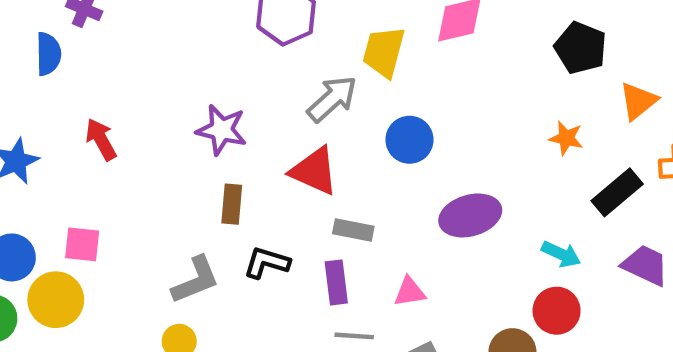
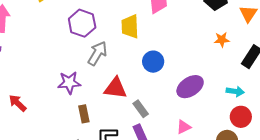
gray arrow: (332, 99) -> (97, 53), moved
gray rectangle: (353, 230) -> (141, 109), turned 60
pink triangle: (410, 292) -> (184, 127), moved

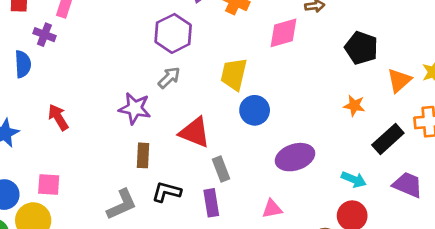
yellow trapezoid: (130, 26) -> (234, 74), moved
gray arrow: (97, 53) -> (169, 78), moved, size x0.7

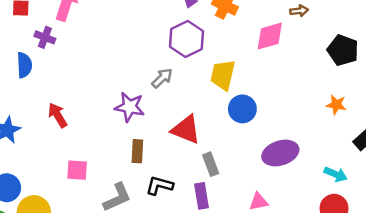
purple hexagon: (173, 33) -> (187, 39), moved
pink square: (49, 185) -> (77, 170), moved

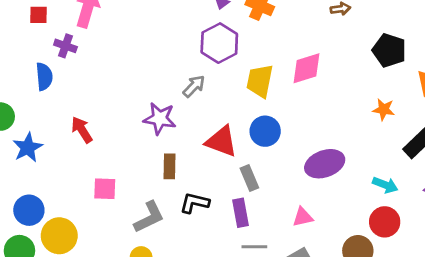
pink diamond: (270, 36) -> (307, 68), moved
blue circle: (242, 109) -> (265, 131), moved

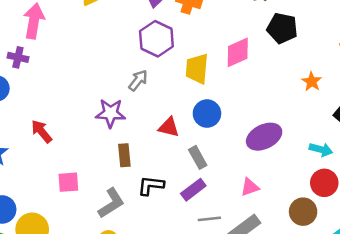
black pentagon: (389, 50) -> (282, 28), moved
orange star: (384, 109) -> (312, 82), turned 30
red triangle: (222, 141) -> (169, 127), size x0.7
purple rectangle: (240, 213) -> (193, 190), turned 70

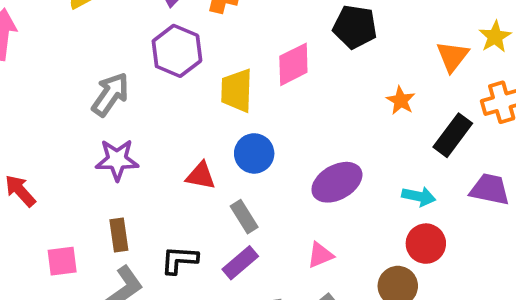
gray arrow: (138, 80) -> (110, 94), moved, size x1.4
brown rectangle: (124, 155) -> (119, 235), moved

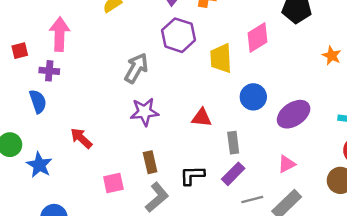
blue circle: (254, 153) -> (253, 97), moved
gray rectangle: (244, 217) -> (233, 143), turned 30

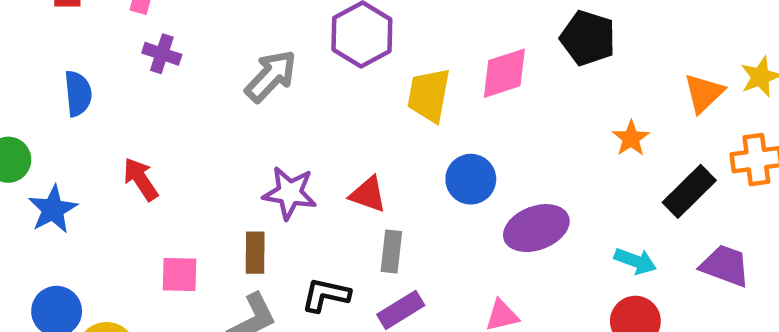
purple cross: (49, 71) -> (162, 54), moved
purple star: (144, 112) -> (290, 193), moved
gray rectangle: (233, 143) -> (391, 252), moved

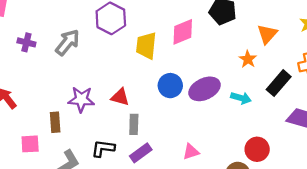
purple cross: (162, 54) -> (26, 42), moved
orange triangle: (704, 93) -> (267, 34), moved
purple ellipse: (536, 228) -> (205, 89), moved
brown rectangle: (255, 253) -> (55, 122), moved
cyan arrow: (635, 261) -> (241, 98), moved

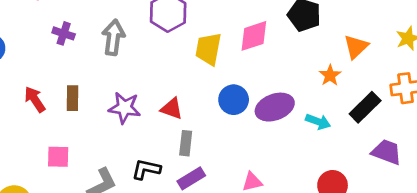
gray arrow: (68, 42) -> (113, 37), turned -36
brown rectangle: (55, 122) -> (72, 98), moved

